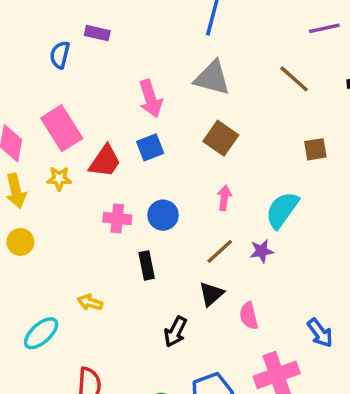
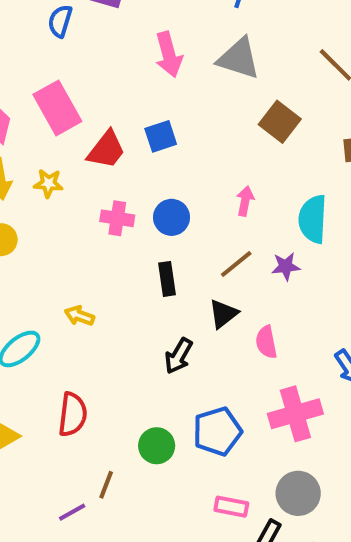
pink arrow: (151, 99) -> (169, 55), moved
brown square: (221, 138) -> (280, 122), moved
yellow star: (59, 179) -> (48, 183), moved
cyan semicircle: (282, 210) -> (313, 219), turned -36
black rectangle: (147, 265) -> (167, 279), moved

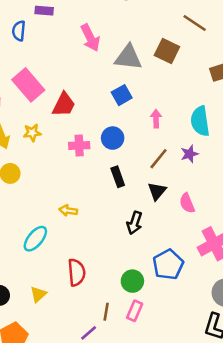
gray triangle: (239, 58) -> (128, 57), moved
brown square: (280, 122) -> (167, 51), moved
blue square: (161, 136) -> (122, 95), moved
pink rectangle: (231, 507) -> (135, 311), moved, turned -66

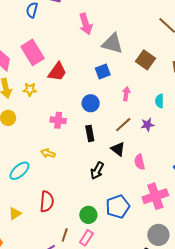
brown square: (167, 51) -> (146, 60), moved
cyan semicircle: (200, 121) -> (159, 101), size x0.6
pink cross: (79, 146) -> (58, 120), moved
black triangle: (157, 191) -> (118, 149), turned -42

